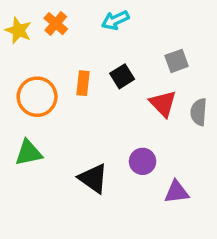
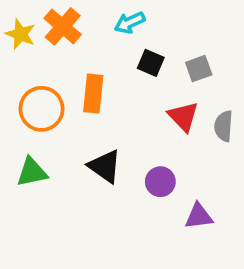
orange cross: (56, 24) -> (63, 26), size x1.4
black square: (122, 76) -> (151, 63), moved, turned -35
orange rectangle: (83, 83) -> (93, 94), size x1.4
black triangle: (93, 178) -> (105, 166), moved

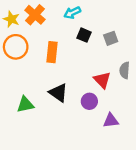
orange circle: (42, 109) -> (16, 47), moved
red triangle: (183, 117) -> (102, 80), moved
green triangle: (32, 172) -> (25, 104), moved

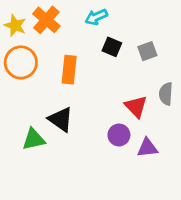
black triangle: (58, 93) -> (61, 119), moved
purple triangle: (111, 120) -> (147, 148), moved

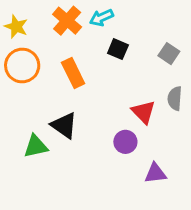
orange cross: (46, 20) -> (67, 21), moved
gray square: (147, 51) -> (169, 54), moved, turned -36
orange rectangle: (69, 70) -> (73, 73), turned -32
purple triangle: (147, 148) -> (155, 173), moved

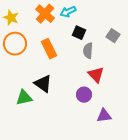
gray semicircle: (175, 98) -> (88, 51), moved

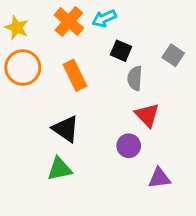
green triangle: (24, 98) -> (60, 169), moved

